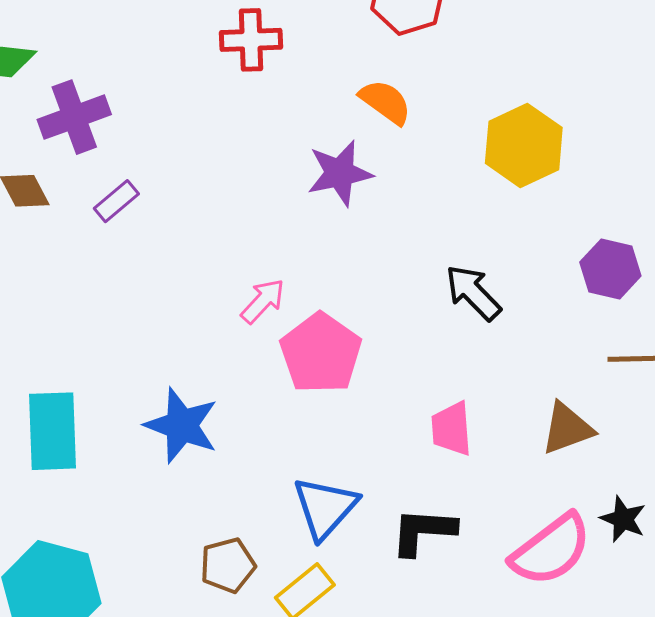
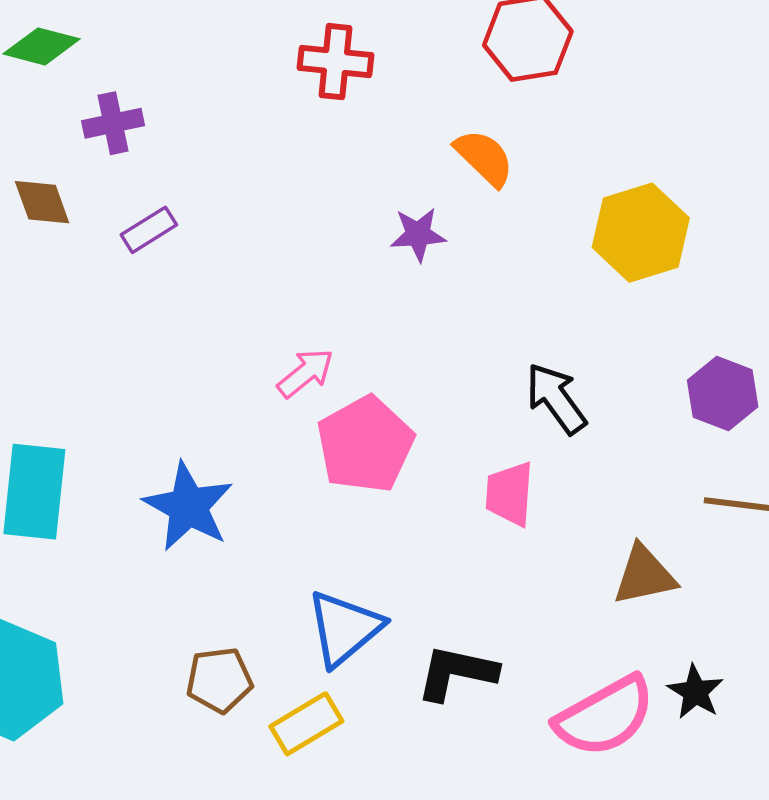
purple cross: (74, 117) -> (113, 123), size x0.7
purple star: (340, 173) -> (418, 234), size x0.7
pink trapezoid: (451, 429) -> (510, 494), moved

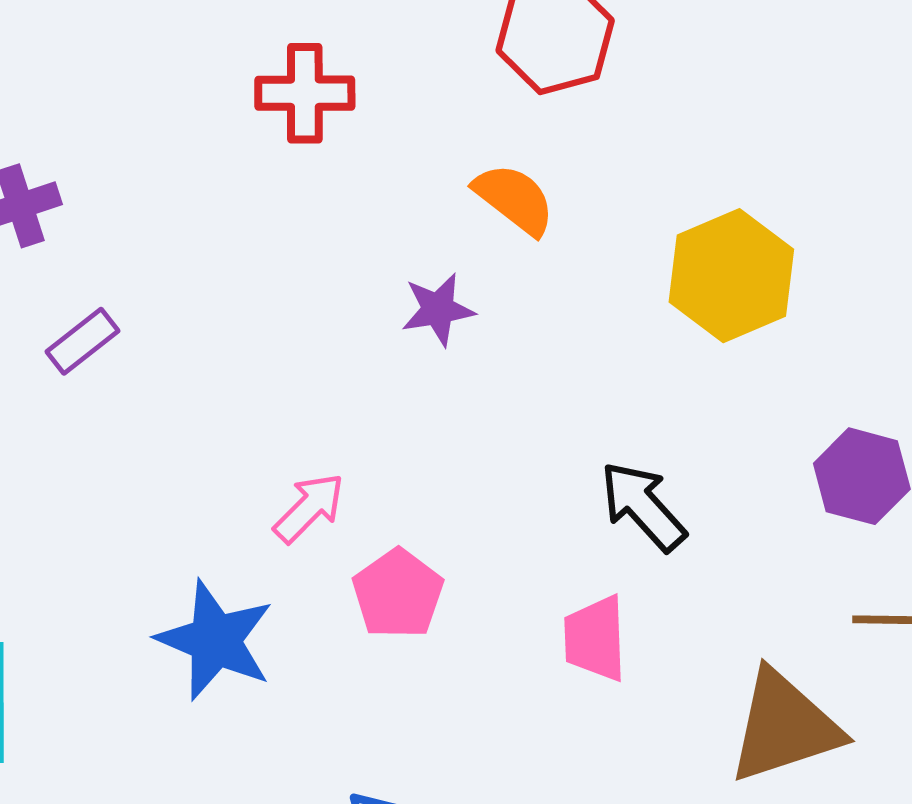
pink pentagon: (365, 444) -> (398, 594), size x0.7
blue star: (188, 507) -> (215, 640), moved
brown triangle: (644, 575) -> (784, 727), size x1.4

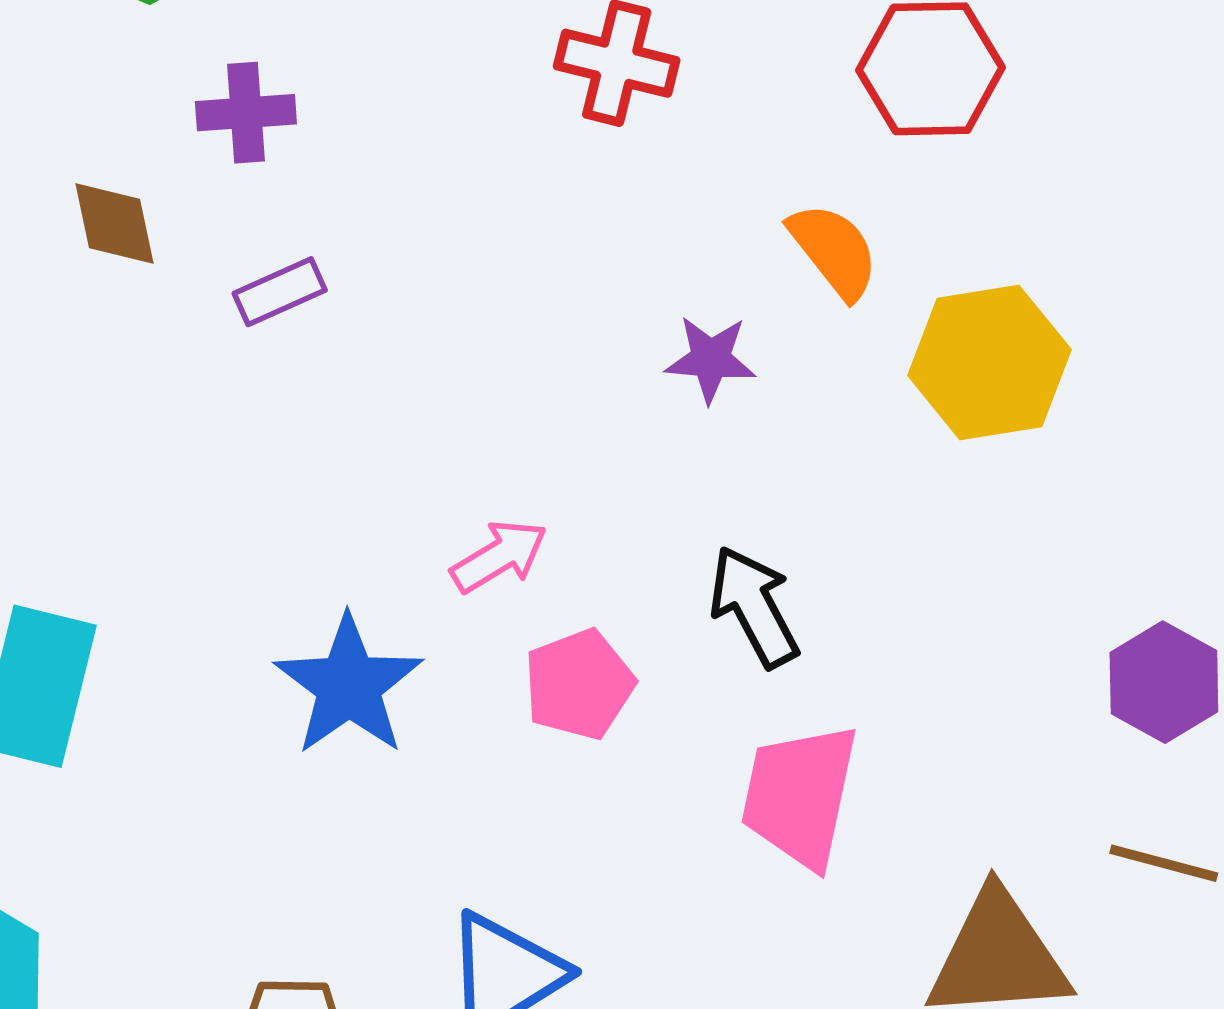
yellow hexagon: (731, 276) -> (989, 362), moved
black arrow: (643, 506) -> (754, 607), moved
pink trapezoid: (595, 638) -> (800, 796), size x1.4

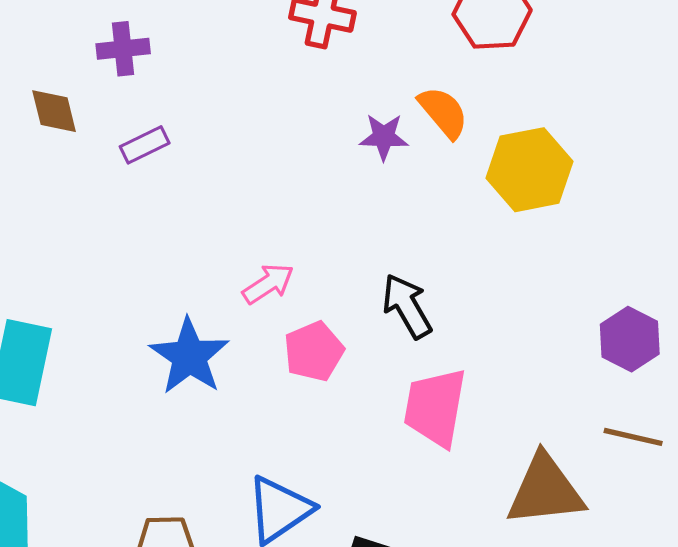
purple star: (711, 359) -> (384, 137), moved

